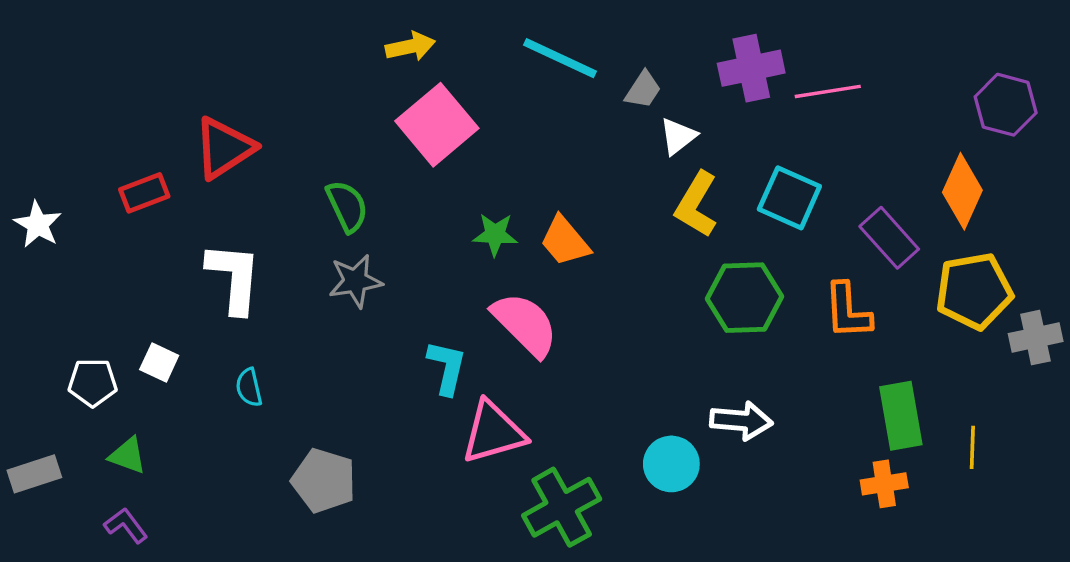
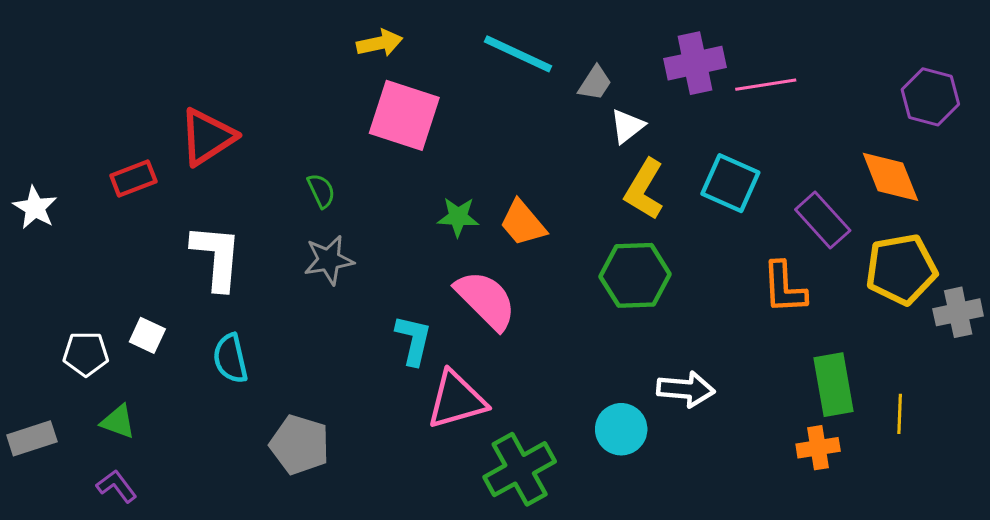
pink square: (437, 125) -> (404, 115), turned -32
orange diamond: (962, 191) -> (890, 177), turned -46
green semicircle: (347, 206) -> (321, 191), size x0.7
green hexagon: (745, 298) -> (635, 275), moved
cyan semicircle: (249, 387) -> (230, 358), size x1.4

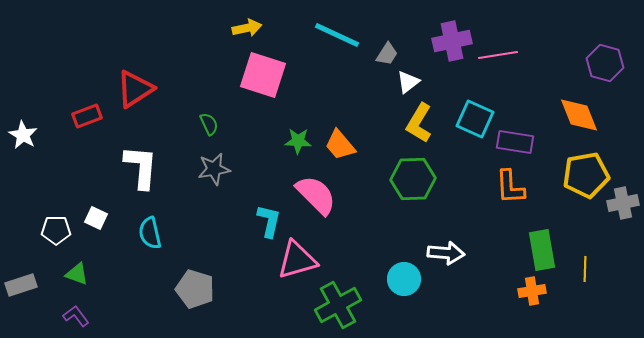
purple rectangle: (823, 220) -> (515, 142), moved, turned -39

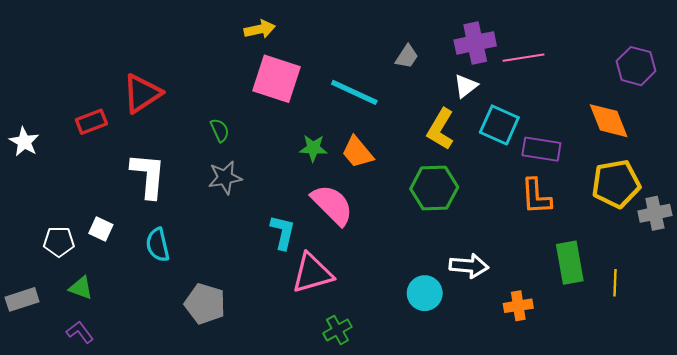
cyan line: (337, 35) -> (354, 92), moved
white triangle: (408, 82) -> (466, 86), moved
orange cross: (532, 291) -> (518, 306), moved
green cross: (338, 305) -> (337, 330), moved, size x0.6

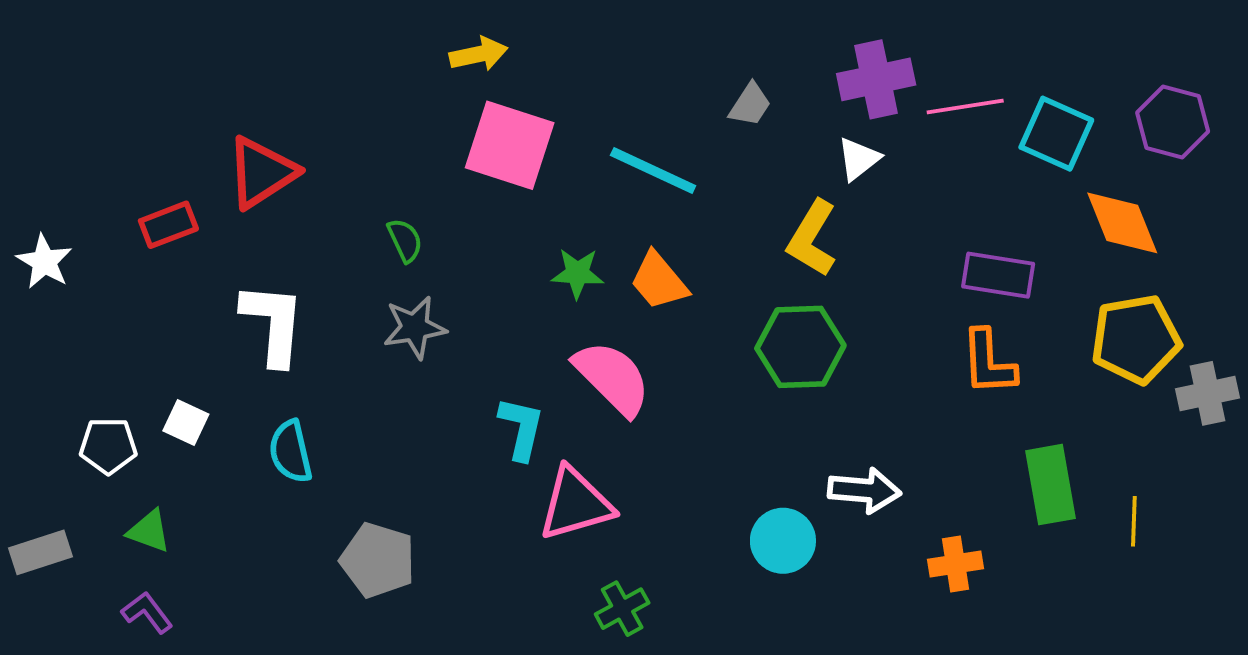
cyan square: (499, 125) -> (1056, 134), moved

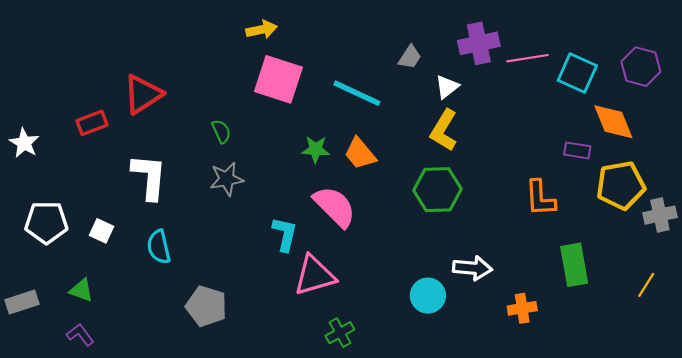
white triangle: (859, 159) -> (447, 87), moved
purple rectangle: (998, 275) -> (577, 150), moved, size x0.7
white pentagon: (108, 446) -> (46, 222), moved, size x1.4
yellow line: (1134, 521) -> (646, 285), moved, turned 30

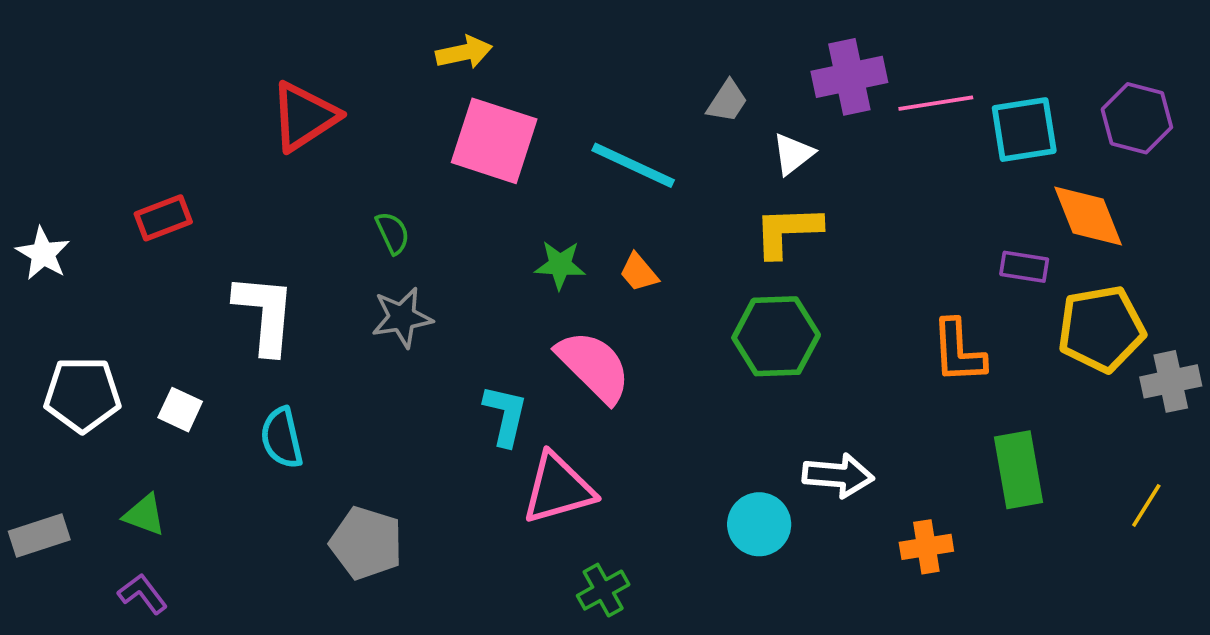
cyan square: (577, 73) -> (1024, 130), turned -33
red triangle: (143, 94) -> (304, 116), moved
yellow L-shape: (444, 130) -> (787, 231), turned 57
orange trapezoid: (360, 154) -> (639, 272), size x0.7

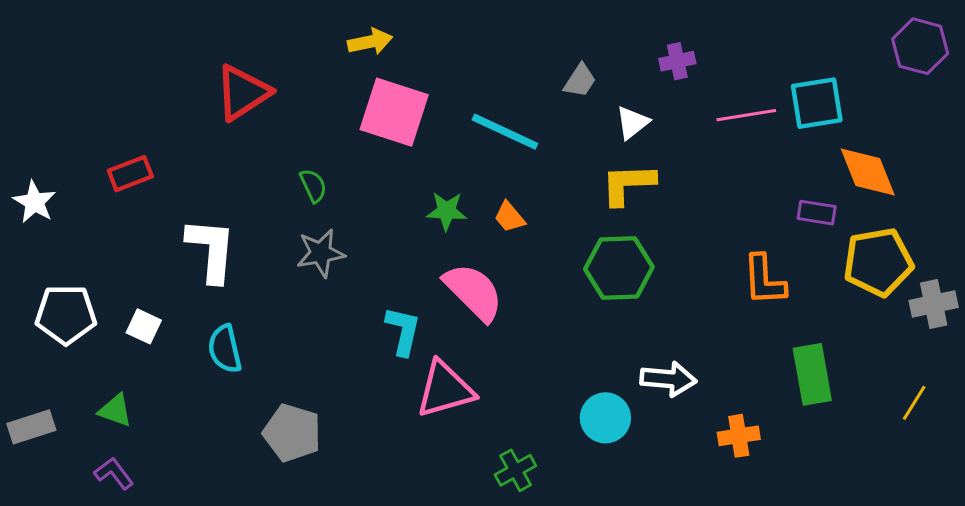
purple cross: (849, 77) -> (677, 61), size x0.6
pink line: (936, 103) -> (746, 115), moved
purple hexagon: (1137, 118) -> (920, 46), moved
green cross: (603, 590) -> (515, 470), moved

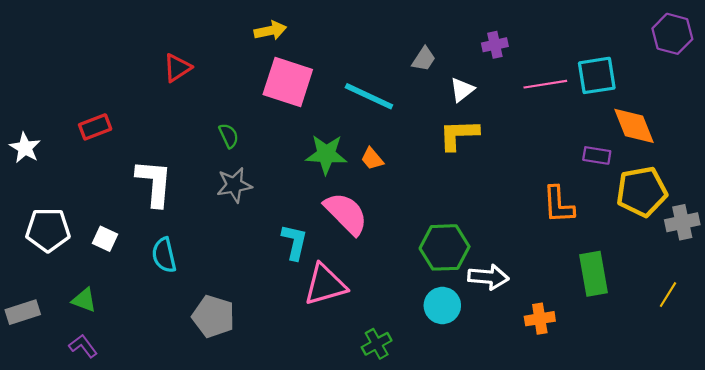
red triangle: (243, 93) -> (177, 68), size x0.7
green star: (447, 211) -> (326, 154), size x1.4
green hexagon: (619, 268) -> (445, 247), moved

